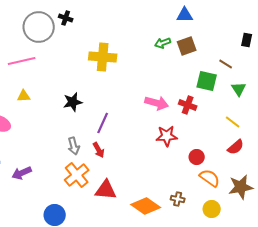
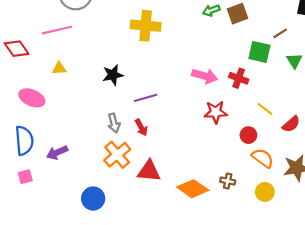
brown line: (226, 64) -> (280, 33), turned -64
yellow line: (233, 122) -> (265, 109), moved
purple line: (103, 123) -> (146, 98), turned 50

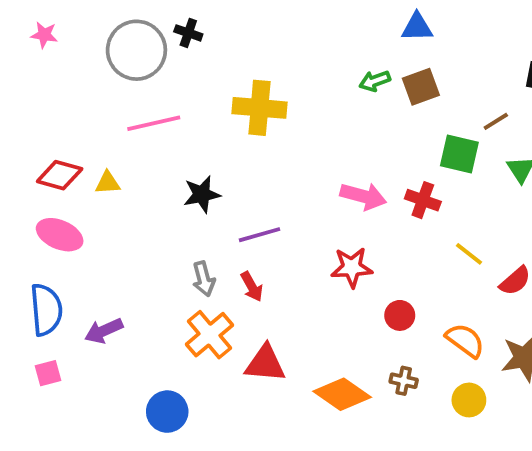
pink line: (57, 30) -> (154, 123), moved
red diamond: (17, 49) -> (60, 175), moved, turned -40
red star: (216, 112) -> (352, 267), moved
red circle: (248, 135) -> (400, 315), moved

